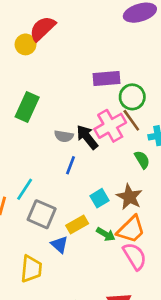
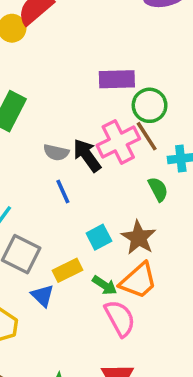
blue line: (70, 165) -> (63, 191), turned -48
pink semicircle: (135, 256) -> (120, 318), moved

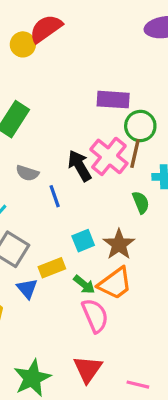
brown line: (147, 136) -> (135, 154), turned 40
pink cross: (118, 142) -> (109, 156), turned -30
gray semicircle: (56, 152) -> (27, 173), moved

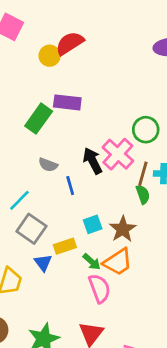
purple rectangle: (113, 100) -> (67, 102), moved
brown line: (135, 154) -> (143, 174), moved

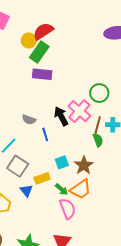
green rectangle: (39, 119) -> (39, 52), moved

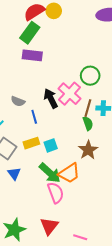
yellow circle: (29, 41) -> (54, 11), moved
brown star: (84, 165) -> (88, 150), moved
yellow rectangle: (42, 178) -> (31, 143), moved
green arrow: (62, 189) -> (50, 173), size x1.6

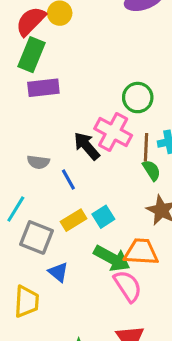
orange trapezoid: (69, 173) -> (141, 252), turned -130

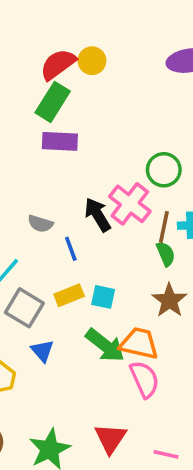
cyan square: (103, 217) -> (103, 297), turned 35
pink semicircle: (128, 286) -> (144, 379), moved

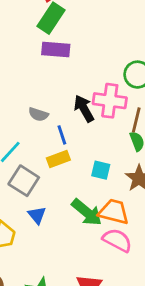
pink cross: (130, 204) -> (110, 101), turned -32
yellow rectangle: (69, 295) -> (58, 159), moved
cyan square: (103, 297) -> (101, 170), moved
pink semicircle: (144, 379) -> (117, 240), turned -40

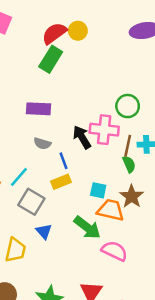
purple rectangle: (56, 49) -> (38, 109), moved
orange trapezoid: (114, 212) -> (111, 210), moved

